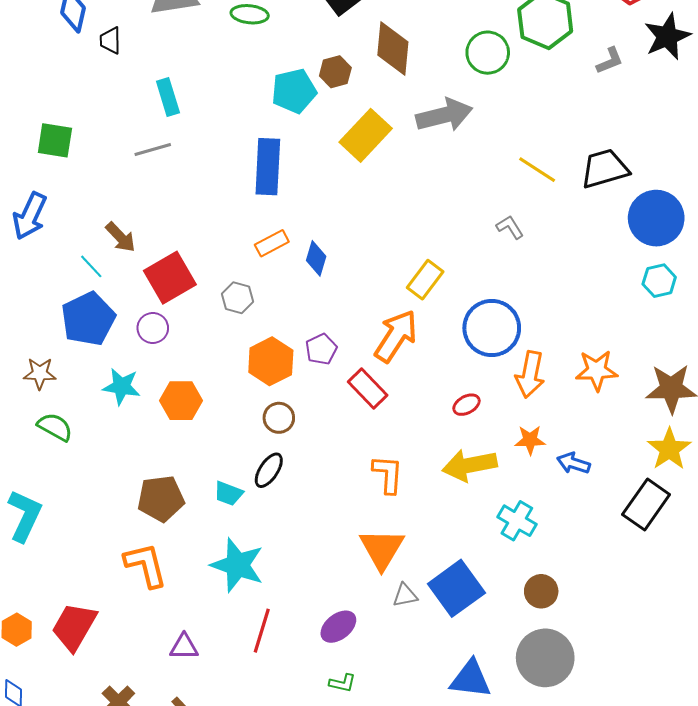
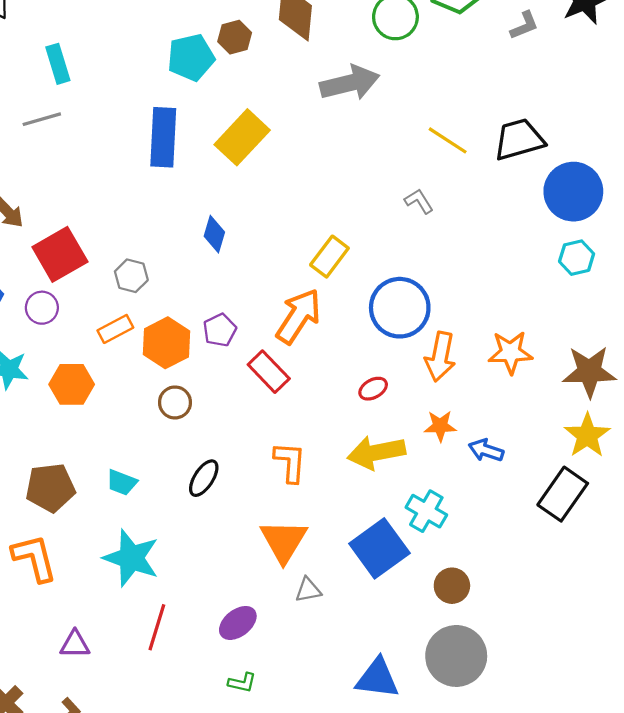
yellow rectangle: (366, 135) -> (242, 137), moved
orange rectangle: (272, 243) -> (115, 329), moved
black ellipse: (269, 470) -> (204, 478), moved
blue square: (456, 588) -> (379, 548), moved

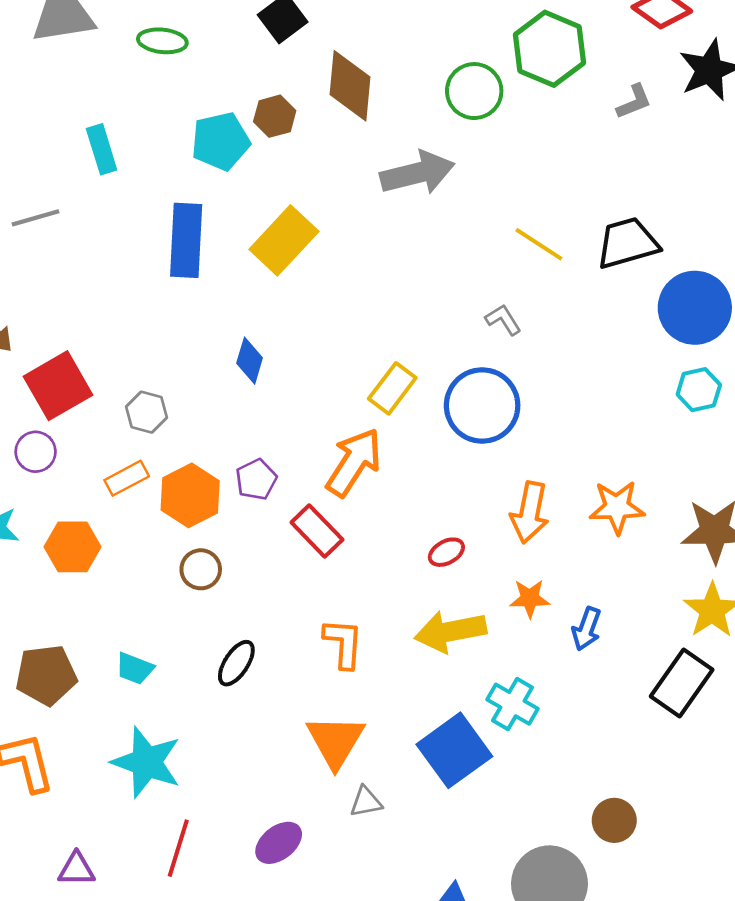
cyan rectangle: (58, 64) -> (102, 149), moved
blue circle: (400, 308) -> (482, 405), moved
blue arrow: (486, 450) -> (586, 629), turned -88
brown circle: (452, 586) -> (614, 820), moved

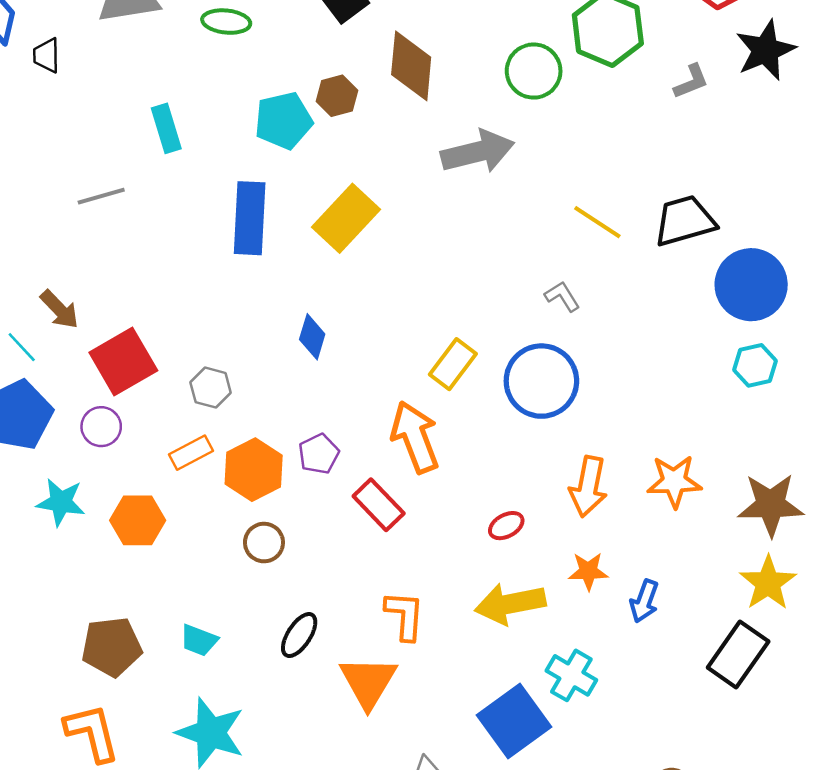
orange arrow: (354, 462) -> (415, 437), turned -54
orange triangle: (335, 741) -> (368, 682), moved

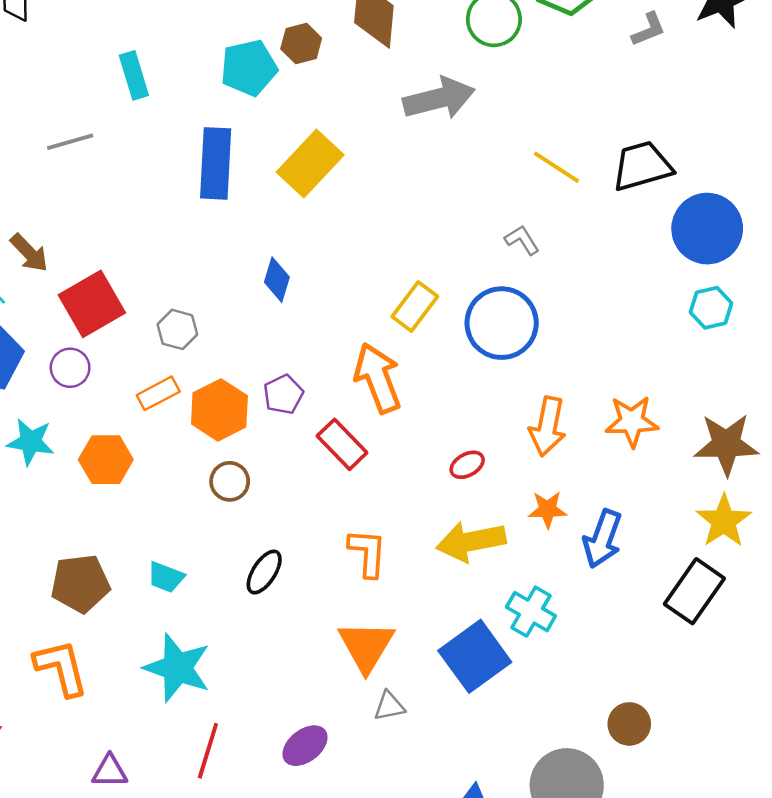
blue arrow: (644, 601) -> (602, 539), size x1.4
orange triangle: (368, 682) -> (366, 646), moved

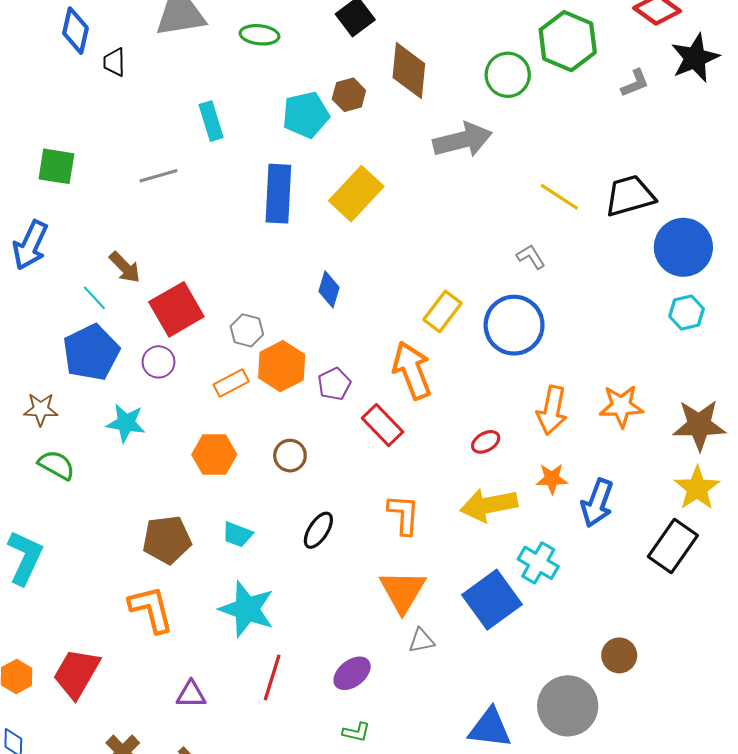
orange hexagon: (219, 410) -> (282, 366), moved
orange hexagon: (106, 460) -> (214, 455), moved

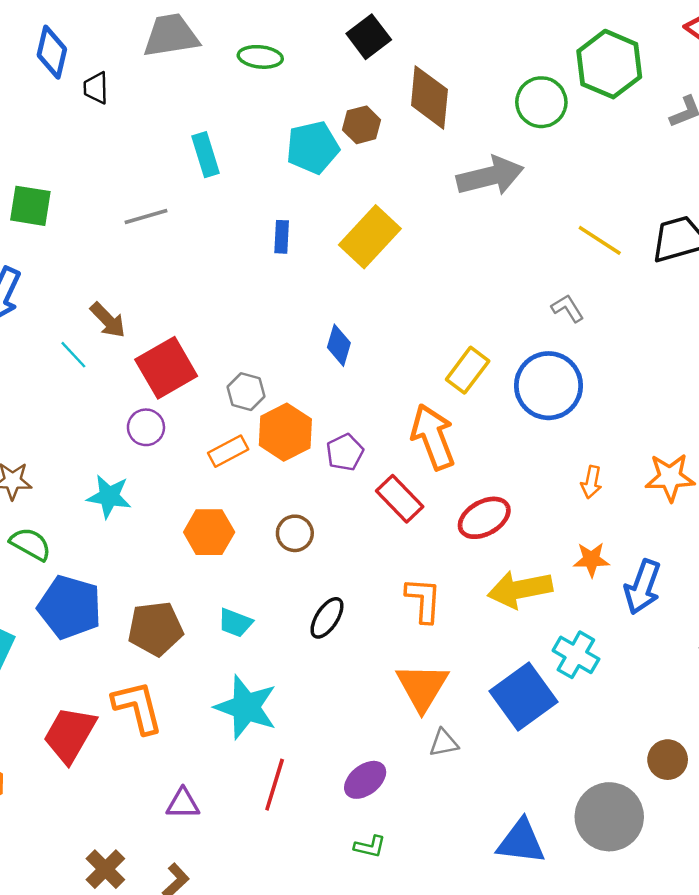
blue rectangle: (278, 194) -> (282, 237), size x0.5
blue pentagon: (91, 352) -> (70, 607), moved, turned -30
orange arrow: (552, 410) -> (591, 482), size x0.6
red ellipse: (486, 442) -> (484, 518), moved, size x1.6
red trapezoid: (76, 673) -> (70, 735), moved

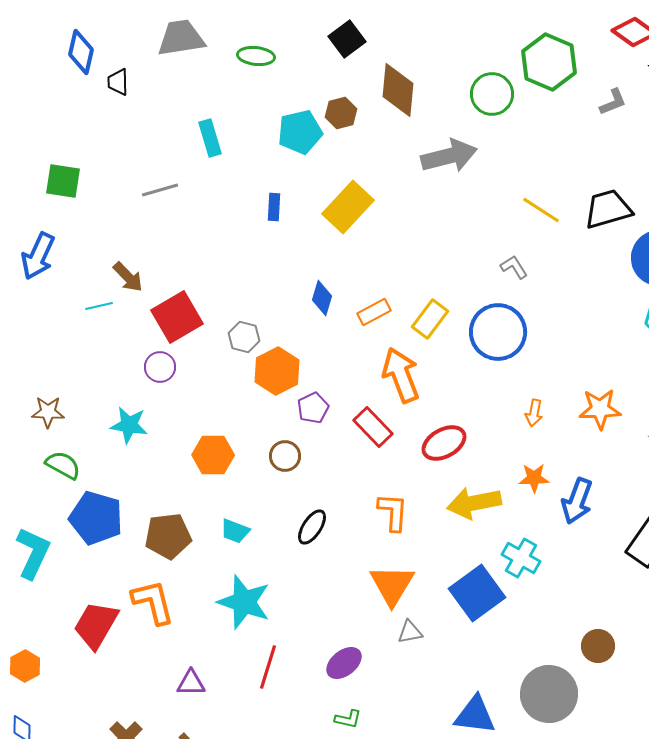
cyan line: (73, 355) -> (99, 306), turned -60
orange rectangle: (228, 451) -> (374, 312), moved
purple pentagon: (345, 452) -> (313, 408), moved

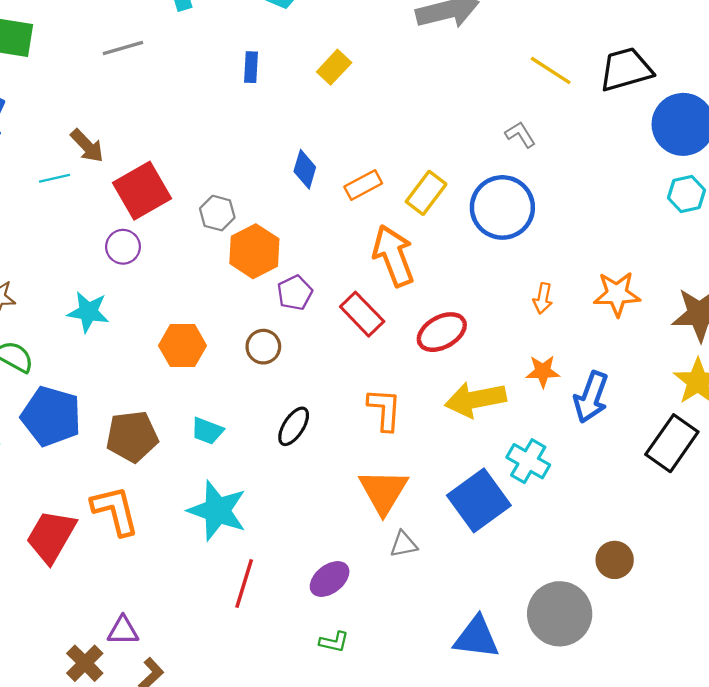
yellow rectangle: (348, 207) -> (334, 67), size x0.6
purple triangle: (191, 683) -> (123, 631), moved

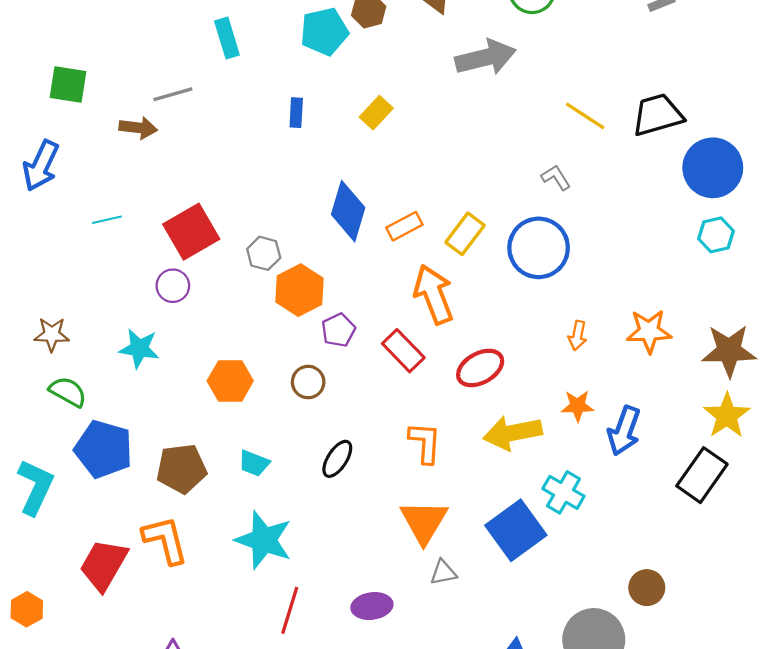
brown arrow: (87, 146) -> (138, 128), moved, turned -39
blue diamond: (305, 169) -> (348, 211), size x1.6
purple ellipse: (330, 579) -> (372, 606), turned 30

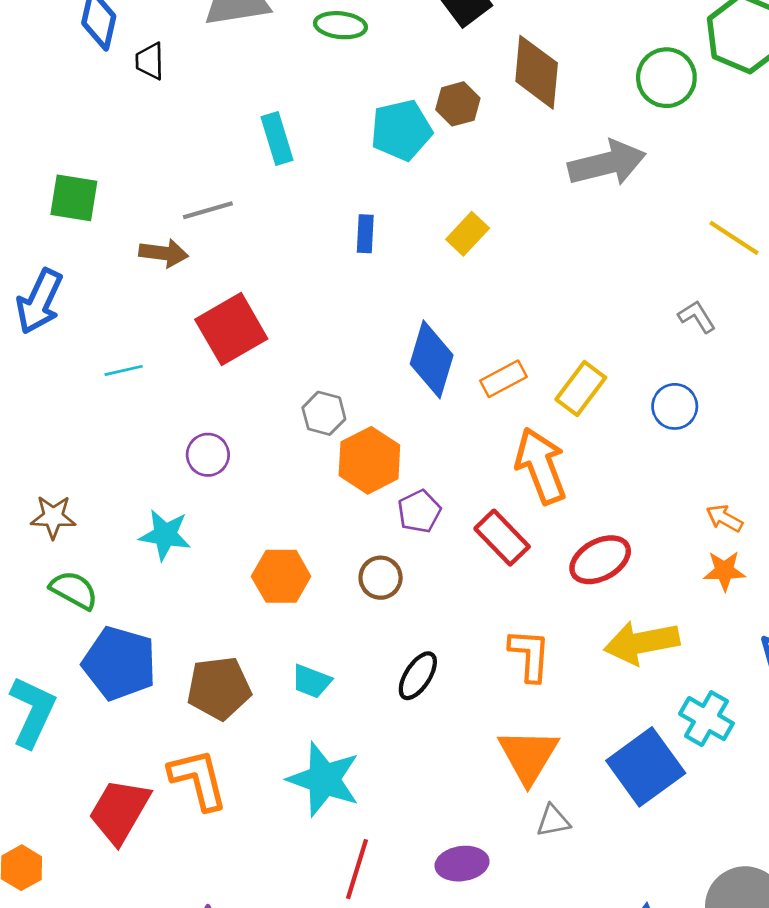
red square: (191, 232) -> (231, 329), moved
blue circle: (539, 248) -> (675, 406), size x0.6
orange arrow: (578, 336) -> (724, 518), turned 108
orange star: (578, 406) -> (724, 571), moved

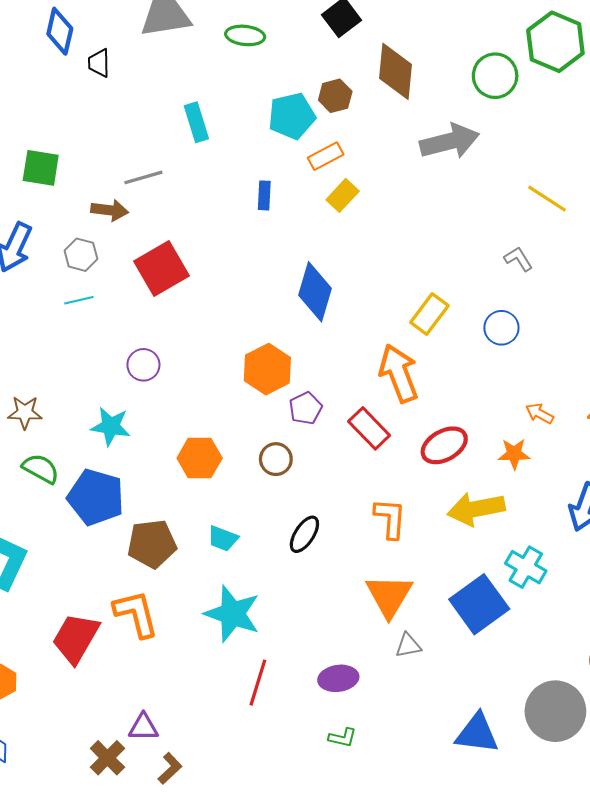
orange rectangle: (503, 379) -> (326, 156), moved
gray hexagon: (324, 413) -> (81, 255), moved
orange star: (724, 571) -> (514, 454), moved
blue pentagon: (119, 663) -> (96, 497), moved

